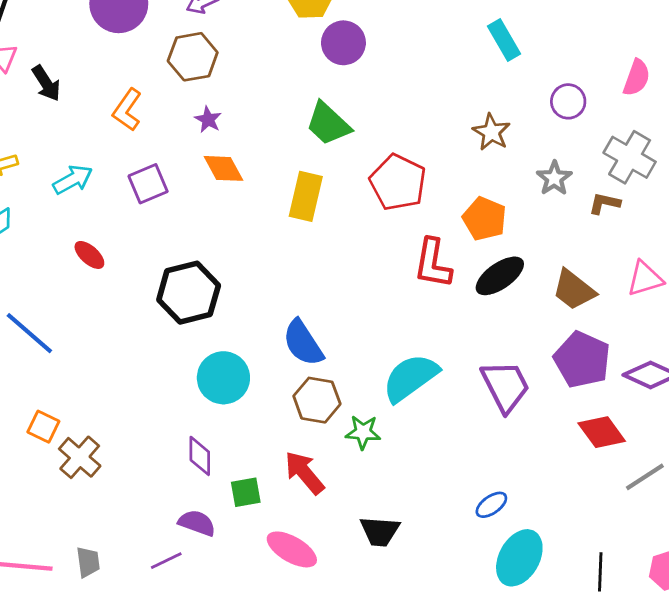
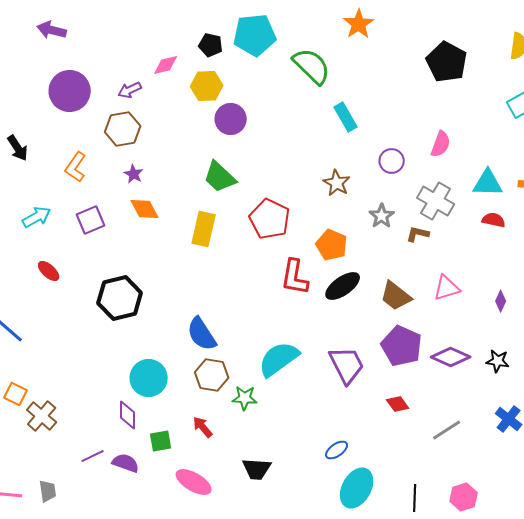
cyan circle: (223, 378) -> (149, 378), moved
red diamond: (602, 432) -> (398, 404), moved, size x0.7
red arrow: (304, 473) -> (203, 427), size x0.7
purple line: (166, 561) -> (93, 456), moved

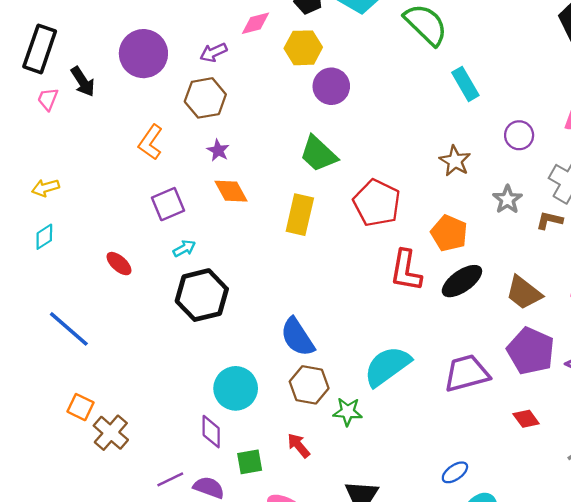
black arrow: (18, 148) -> (83, 82), moved
cyan arrow: (37, 217) -> (184, 248), moved, size x0.7
purple trapezoid: (347, 365) -> (467, 373), turned -78

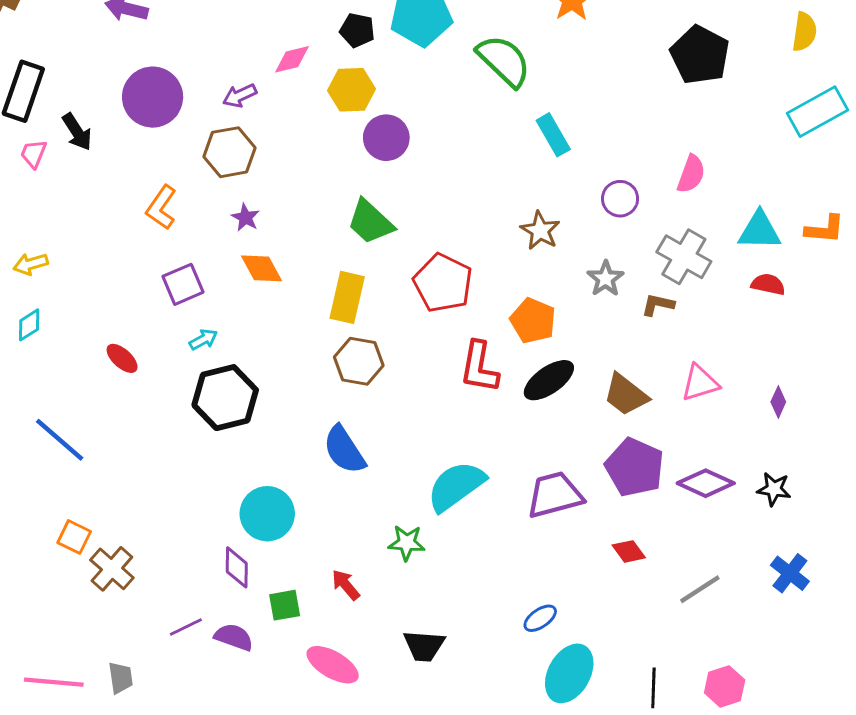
brown hexagon: (309, 385) -> (359, 361), moved

